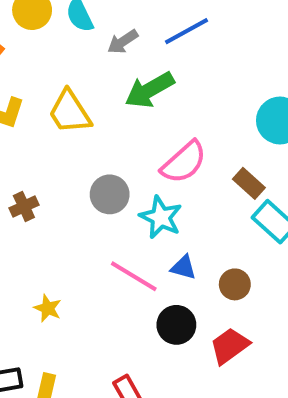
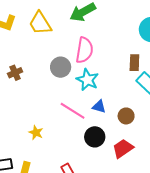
pink semicircle: (184, 162) -> (84, 50), moved, turned -40
brown rectangle: (249, 183) -> (134, 63), turned 49
yellow star: (48, 308) -> (36, 133), moved

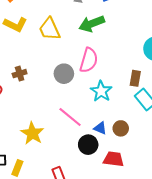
cyan star: (87, 80) -> (101, 91), moved
blue triangle: (99, 107) -> (100, 128), moved
yellow star: (36, 133) -> (32, 133), size x1.6
red trapezoid: (123, 148) -> (114, 159), turned 35

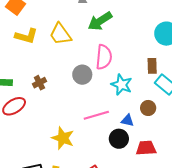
pink line: (70, 117) -> (96, 115), turned -45
brown circle: (121, 128) -> (148, 108), moved

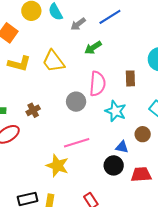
green arrow: (100, 21) -> (93, 48), size x0.7
brown rectangle: (152, 66) -> (130, 78), moved
pink line: (96, 115) -> (77, 143), moved

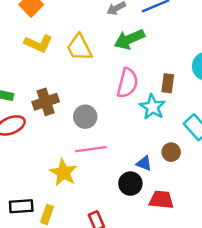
green arrow: (93, 48) -> (129, 39), size x1.4
gray circle: (76, 102) -> (85, 117), moved
brown cross: (33, 110) -> (46, 102), size x1.5
cyan star: (116, 111) -> (152, 107), moved

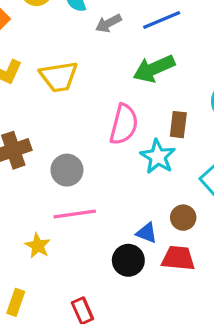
green arrow: (129, 39) -> (154, 69), moved
yellow trapezoid: (79, 48) -> (59, 77), turned -72
yellow star: (63, 173) -> (38, 246), size x0.7
red trapezoid: (161, 200) -> (178, 258), moved

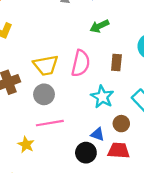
green arrow: (154, 69) -> (99, 26), size x0.7
yellow trapezoid: (59, 77) -> (46, 65), moved
cyan star: (158, 157) -> (102, 97), moved

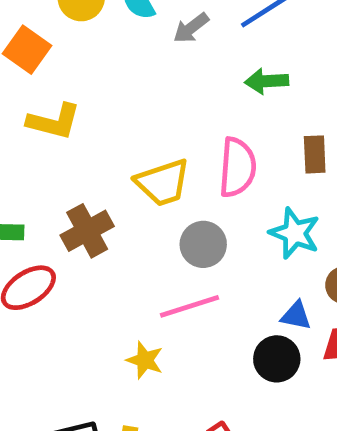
green arrow: (99, 26) -> (267, 81), turned 30
gray circle: (44, 94) -> (203, 244), moved

